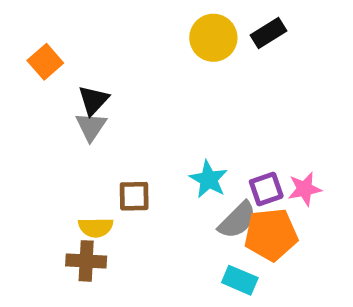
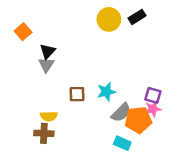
cyan star: (209, 179) -> (106, 92), turned 30
purple square: (266, 189) -> (153, 95), moved, turned 35
pink star: (305, 189) -> (153, 109), moved
brown square: (134, 196) -> (77, 94), moved

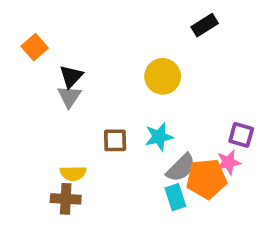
yellow circle: (109, 19) -> (163, 76), moved
purple square: (153, 95) -> (241, 135), moved
cyan rectangle: (122, 143) -> (175, 197), moved, turned 49

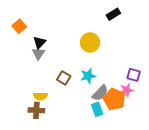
brown square: (115, 140) -> (64, 78), turned 32
orange pentagon: (206, 179) -> (114, 99), turned 30

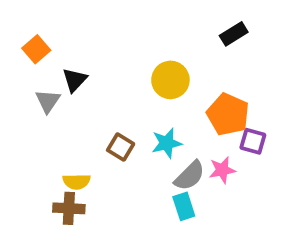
black rectangle: (113, 14) -> (234, 34), moved
gray triangle: (38, 54) -> (48, 101), moved
pink star: (126, 90) -> (222, 170), moved
orange pentagon: (114, 99) -> (228, 114), moved

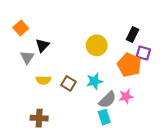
black rectangle: (234, 34) -> (133, 34), moved, turned -32
purple square: (253, 141) -> (143, 53), moved
yellow semicircle: (77, 182) -> (43, 80), moved

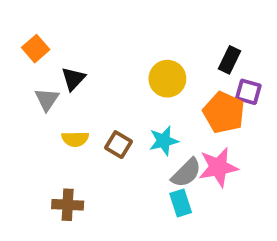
pink star: (126, 96) -> (218, 167), size x1.5

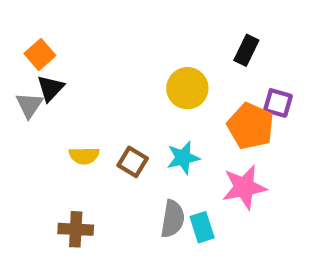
black rectangle: (230, 60) -> (246, 50), moved
black triangle: (73, 79) -> (50, 88), moved
gray triangle: (47, 99) -> (29, 105), moved
gray semicircle: (186, 173) -> (173, 219), moved, turned -36

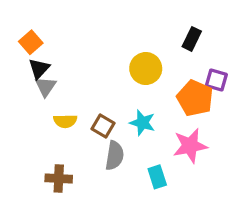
gray triangle: (29, 105) -> (46, 87), moved
cyan star: (183, 158) -> (142, 123), turned 30
gray semicircle: (173, 219) -> (115, 156), moved

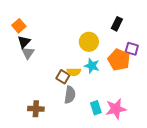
yellow semicircle: (65, 121) -> (74, 72), moved
cyan star: (142, 123) -> (92, 66), moved
pink star: (190, 146) -> (116, 109), moved

